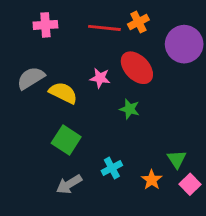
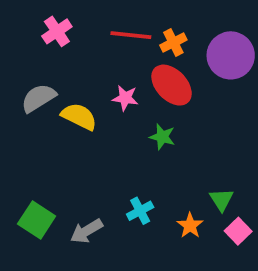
orange cross: (138, 22) -> (173, 43), moved
pink cross: (45, 25) -> (57, 31), turned -30
green square: (66, 140) -> (37, 220), moved

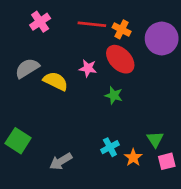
orange cross: (173, 43) -> (122, 29), turned -36
cyan cross: (140, 211) -> (110, 147), moved
green square: (37, 220) -> (18, 141), moved
pink square: (238, 231) -> (167, 161), turned 30

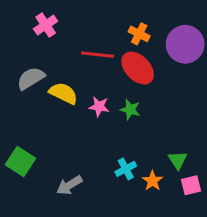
red line: (92, 24) -> (98, 55), moved
pink star: (88, 68) -> (99, 107), moved

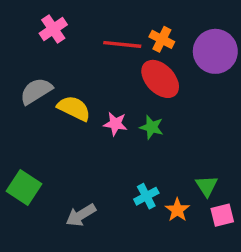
red line: (98, 55) -> (122, 44), moved

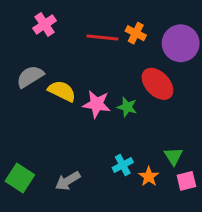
red ellipse: (160, 79) -> (157, 84), moved
pink star: (115, 124) -> (97, 104), size x1.4
green square: (24, 188) -> (20, 178), moved

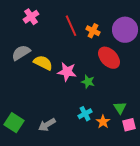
orange cross: (136, 33) -> (93, 31), moved
red line: (102, 37) -> (71, 26), turned 60
green star: (127, 107) -> (88, 82), moved

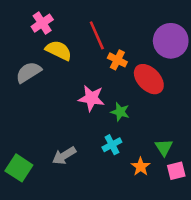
orange cross: (93, 31) -> (117, 60), moved
yellow semicircle: (43, 63) -> (59, 50), moved
cyan cross: (85, 114) -> (112, 145), moved
gray arrow: (47, 125) -> (64, 156), moved

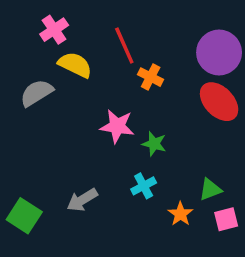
red ellipse: (149, 79) -> (219, 102), moved
green triangle: (164, 147) -> (210, 189), turned 42

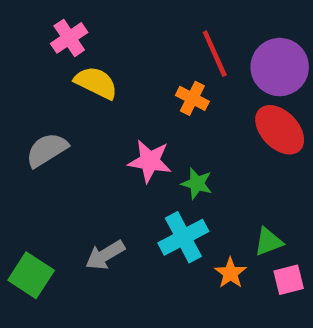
red line: (124, 45) -> (215, 54), moved
gray semicircle: (36, 93) -> (47, 150), moved
cyan cross: (144, 186) -> (183, 237), size x1.5

